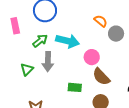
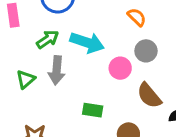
gray circle: (116, 34) -> (146, 51), moved
brown semicircle: (101, 77) -> (149, 96), moved

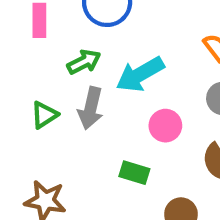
cyan arrow: (87, 43) -> (140, 74), turned 124
pink circle: (120, 68) -> (165, 126), moved

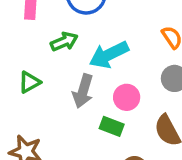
gray arrow: (91, 108) -> (83, 91), moved
green rectangle: (134, 173) -> (112, 126), moved

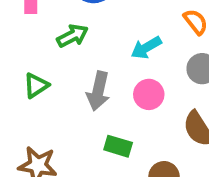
cyan arrow: (109, 55) -> (146, 48), moved, size x0.7
green rectangle: (112, 126) -> (118, 146), moved

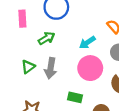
gray arrow: (98, 91) -> (51, 68), moved
pink circle: (149, 94) -> (90, 68), size x1.5

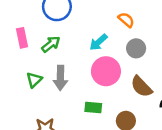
pink rectangle: (22, 19) -> (22, 38), moved

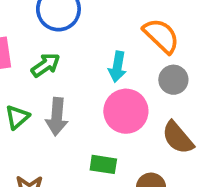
orange semicircle: (126, 20) -> (161, 36), size x1.5
cyan arrow: (98, 42) -> (117, 67), turned -42

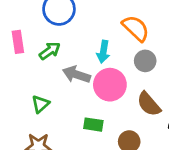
green triangle: (17, 117) -> (40, 104), moved
gray arrow: (57, 117) -> (76, 74), moved, turned 104

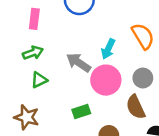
green arrow: (50, 51) -> (33, 53), moved
gray circle: (145, 61) -> (143, 78), moved
green rectangle: (93, 125) -> (81, 111), turned -42

